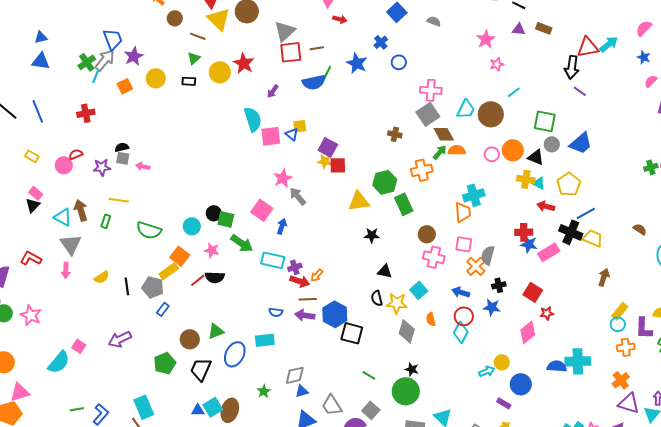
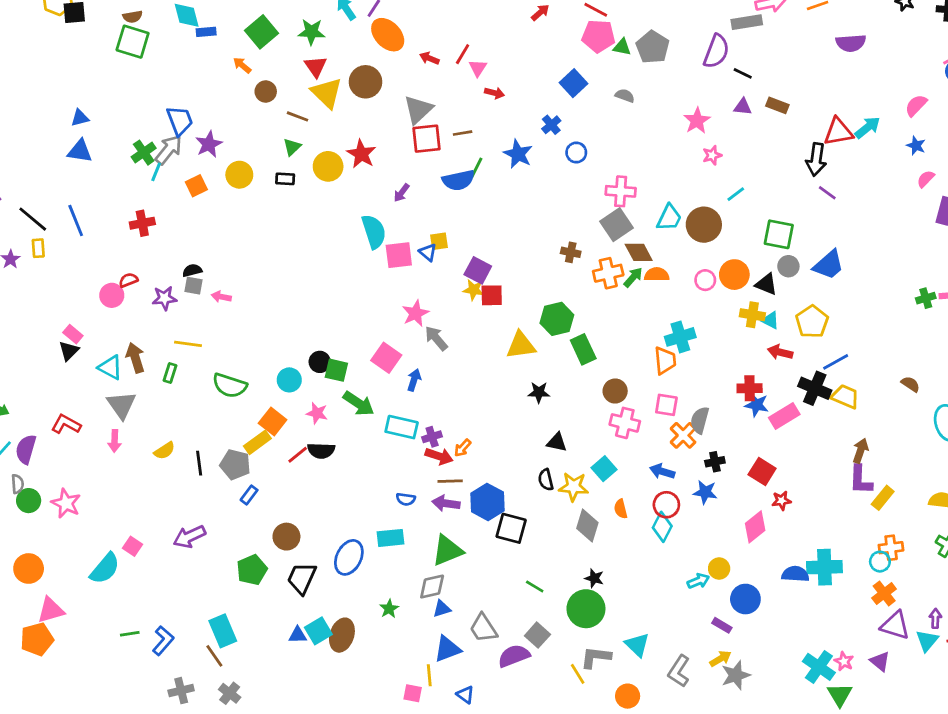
yellow rectangle: (32, 156) -> (38, 248), moved, turned 56
orange cross: (422, 170) -> (608, 273), moved
cyan circle: (618, 324) -> (880, 562), moved
purple L-shape: (644, 328) -> (861, 480), moved
green triangle: (216, 331) -> (447, 550), moved, size x1.4

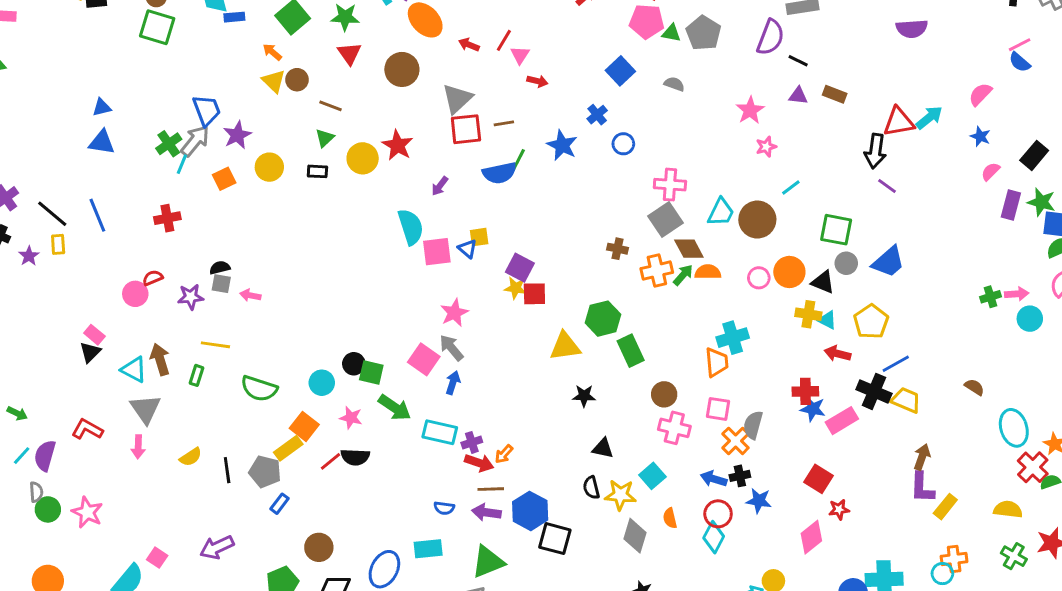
yellow triangle: (327, 93) -> (274, 81), moved, size x0.7
gray arrow: (436, 338) -> (451, 348), moved
black cross: (715, 462) -> (740, 476), moved

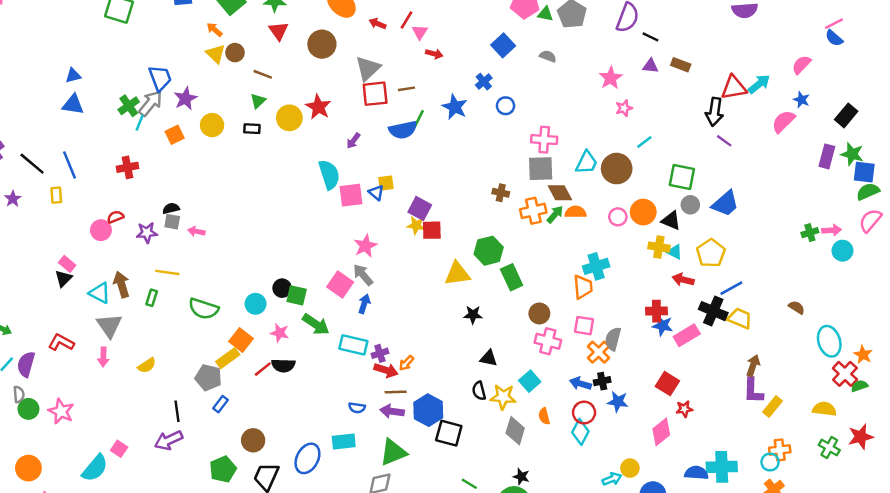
pink semicircle: (990, 171) -> (783, 121), moved, size x1.5
gray square: (666, 220) -> (541, 169), turned 32
yellow rectangle: (58, 244) -> (56, 195), moved
black line: (227, 470) -> (177, 411), moved

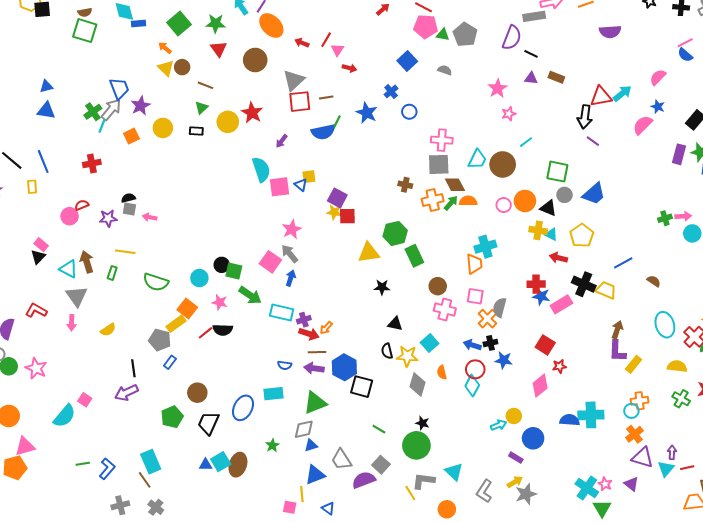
blue line: (731, 288) -> (623, 263), moved
cyan ellipse: (829, 341) -> (665, 325), moved

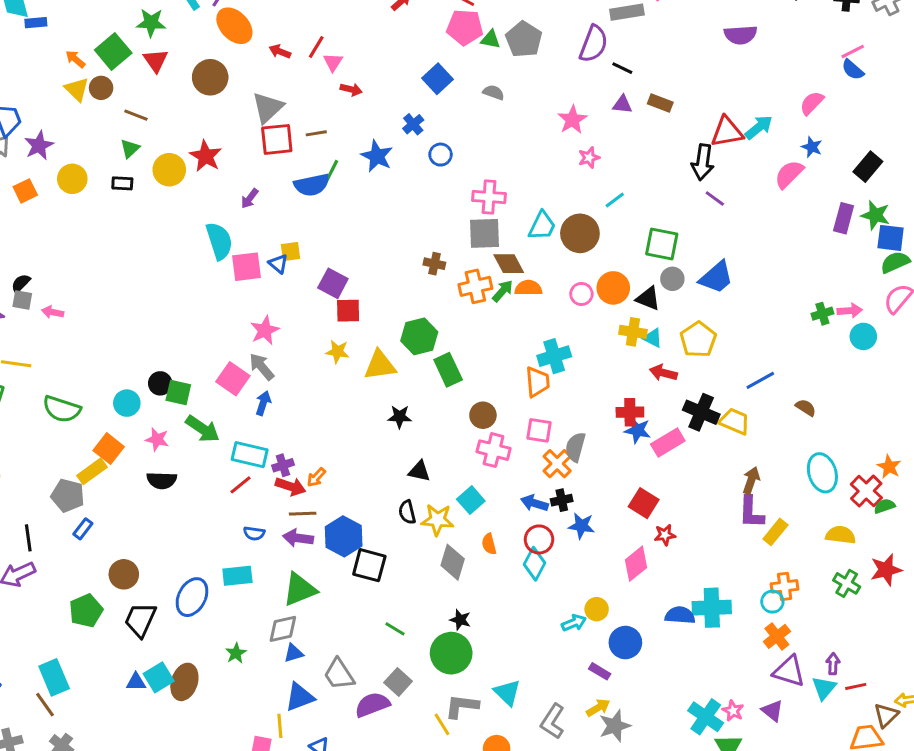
green square: (179, 23) -> (113, 52), moved
black semicircle: (128, 198) -> (21, 283), turned -32
yellow star: (334, 212) -> (337, 352), moved
red line: (205, 333) -> (240, 485), moved

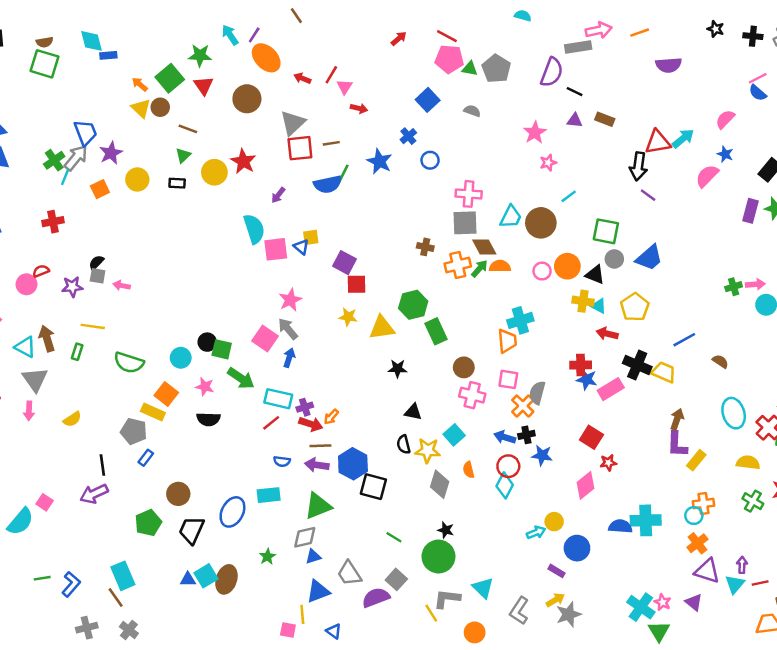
yellow rectangle: (92, 471) -> (153, 412), turned 60

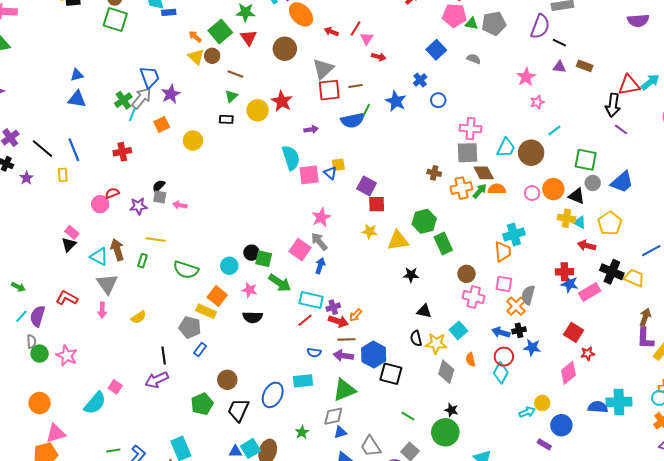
gray pentagon: (496, 69) -> (494, 23), turned 30
yellow circle: (137, 179) -> (193, 141), moved
purple arrow: (278, 195) -> (311, 129), turned -136

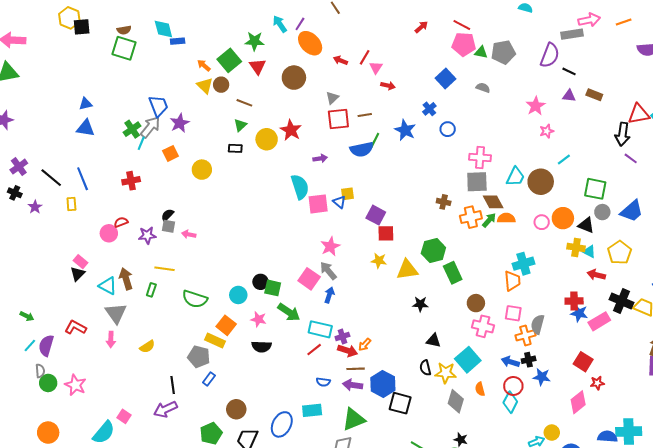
gray triangle: (323, 69) -> (332, 98), size x0.6
orange cross: (516, 306) -> (525, 335), turned 30
cyan square: (458, 330) -> (468, 360), size x1.4

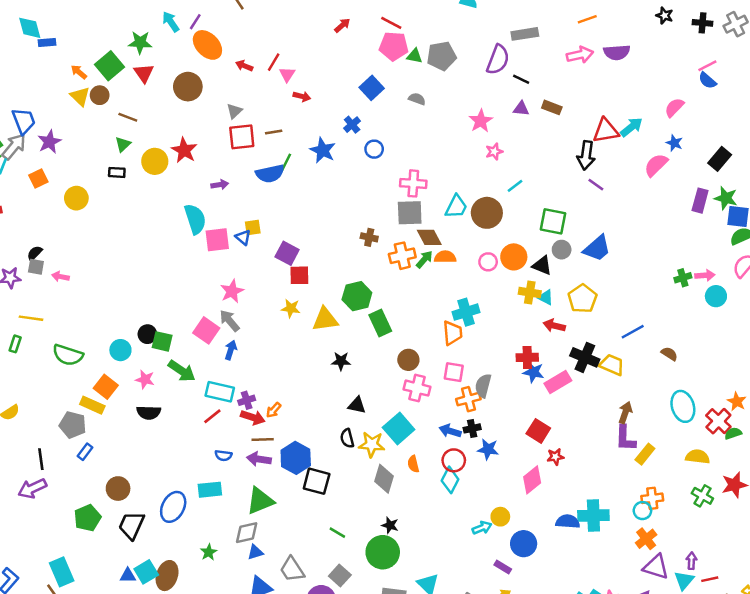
pink arrow: (589, 20) -> (580, 55), moved

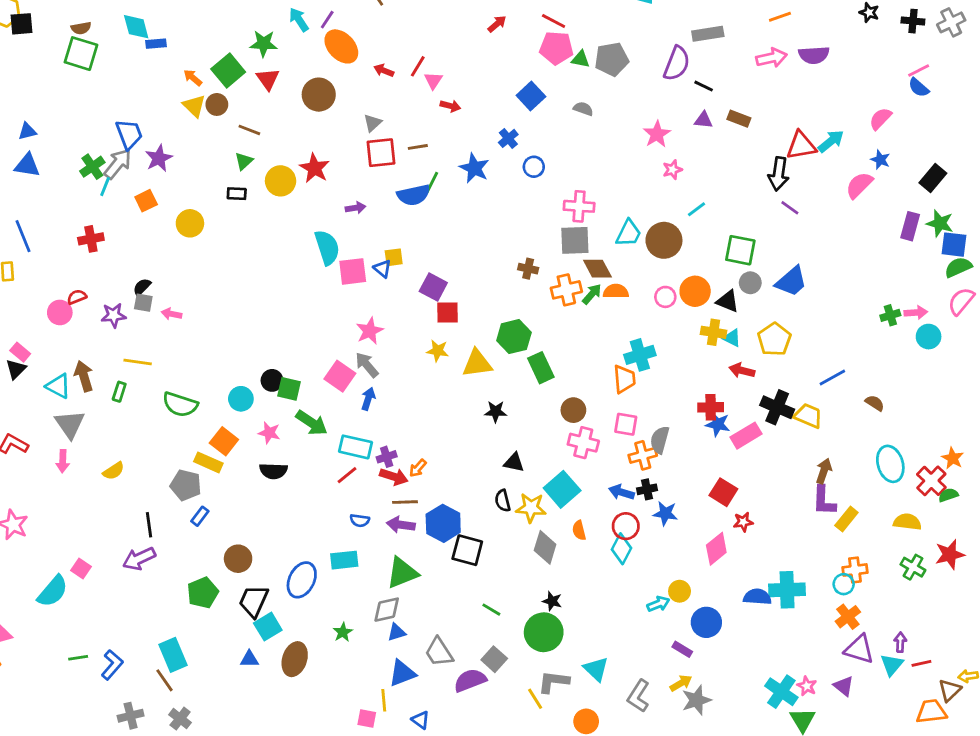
cyan square: (146, 572) -> (268, 627), moved

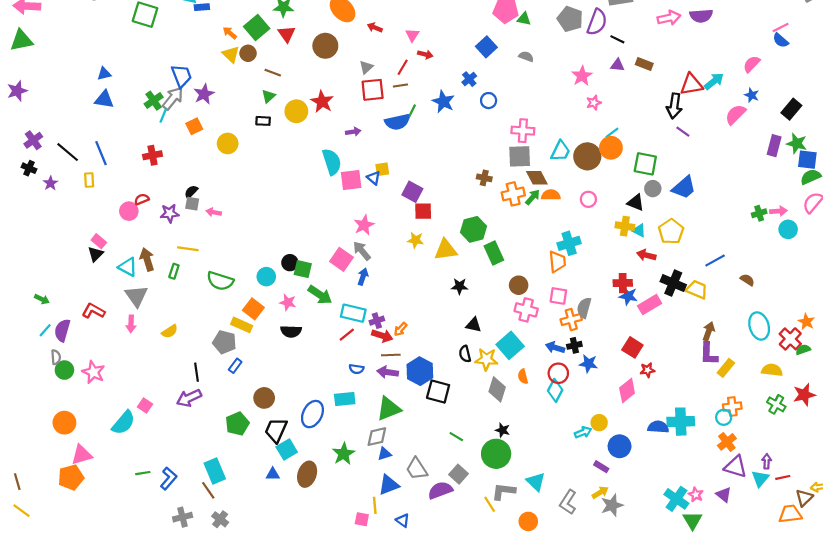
gray pentagon: (612, 59) -> (570, 19), moved, turned 30
red line: (418, 66) -> (403, 67), moved
orange circle: (695, 291) -> (611, 148), moved
green star: (343, 632) -> (344, 454), size x1.5

